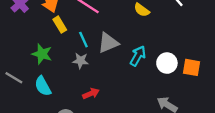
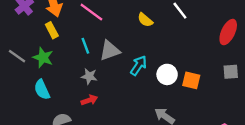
yellow rectangle: (60, 25) -> (52, 30), moved
gray star: (81, 61) -> (89, 76), moved
gray line: (14, 78) -> (17, 56), moved

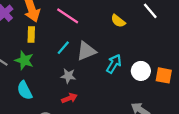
yellow rectangle: (52, 30) -> (31, 34), turned 32
cyan line: (85, 46) -> (63, 48), turned 64

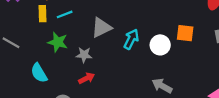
cyan line: (63, 48) -> (65, 14), moved, turned 32
green star: (24, 60) -> (58, 42), moved
orange square: (164, 75) -> (185, 33), moved

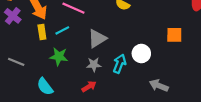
cyan arrow: (131, 39) -> (120, 64), moved
white circle: (160, 45) -> (141, 53), moved
gray star: (84, 55) -> (94, 65), moved

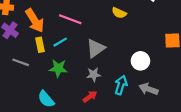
gray line: (16, 62) -> (21, 62), moved
cyan arrow: (120, 64) -> (121, 85), moved
gray arrow: (159, 85) -> (148, 89), moved

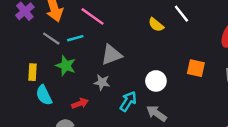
yellow semicircle: (119, 13) -> (156, 25), moved
yellow rectangle: (40, 45) -> (33, 72), moved
gray line: (21, 62) -> (51, 39), moved
red arrow: (90, 97) -> (80, 103), moved

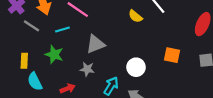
gray line: (51, 39) -> (32, 26), moved

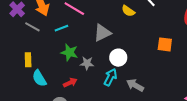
gray triangle: (95, 44) -> (102, 33), moved
green star: (54, 54) -> (69, 52), moved
white circle: (136, 67) -> (118, 58), moved

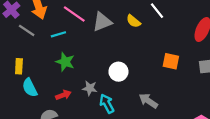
gray triangle: (102, 33) -> (102, 22), moved
gray star: (87, 63) -> (90, 88), moved
cyan arrow: (110, 77) -> (107, 104), moved, turned -60
gray arrow: (135, 85) -> (148, 101), moved

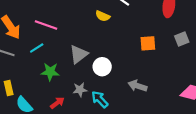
gray triangle: (102, 22) -> (79, 54), moved

